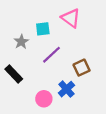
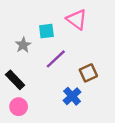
pink circle: (44, 99) -> (19, 107), moved

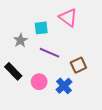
purple line: (56, 59) -> (49, 53), turned 66
pink circle: (19, 107) -> (39, 82), moved

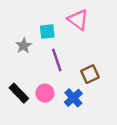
purple line: (49, 53) -> (57, 60), turned 48
black rectangle: (13, 71) -> (19, 93), moved

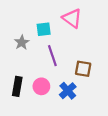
brown square: (90, 74) -> (83, 69), turned 35
black rectangle: (19, 93) -> (17, 86), turned 54

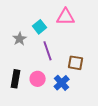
pink triangle: (72, 18) -> (66, 17), turned -36
cyan square: (44, 29) -> (40, 27), turned -32

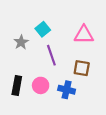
pink triangle: (66, 17) -> (84, 35), moved
blue cross: (62, 83) -> (67, 90), turned -35

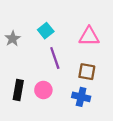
gray star: (21, 42) -> (13, 39), moved
blue cross: (67, 90) -> (81, 97), moved

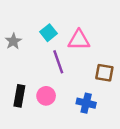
pink triangle: (89, 36) -> (79, 40), moved
brown square: (87, 72) -> (104, 73), moved

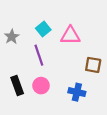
purple line: (58, 62) -> (39, 55), moved
black rectangle: (19, 96) -> (17, 86), turned -30

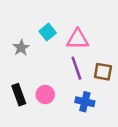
gray star: (12, 37) -> (21, 48), moved
purple line: (39, 55) -> (76, 68), moved

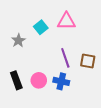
pink triangle: (78, 39) -> (66, 21), moved
blue cross: (85, 102) -> (61, 81), moved

